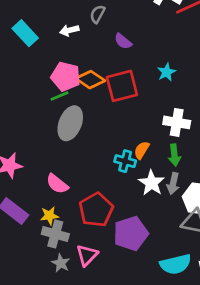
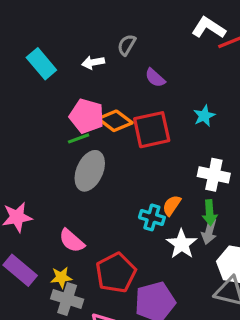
gray arrow: (173, 183) -> (209, 231), moved

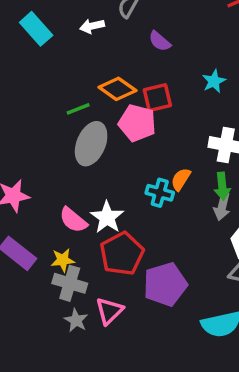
pink pentagon: (87, 116) -> (137, 123), moved
red square: (152, 130) -> (157, 98), size x0.7
white star: (182, 244) -> (107, 217), moved

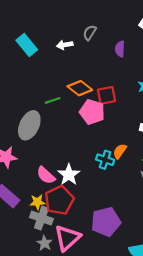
purple semicircle: (160, 41) -> (120, 49), moved, turned 49
gray ellipse: (91, 144) -> (29, 125), moved
red pentagon: (122, 254) -> (59, 200), moved
pink triangle: (109, 311) -> (67, 238), size x1.4

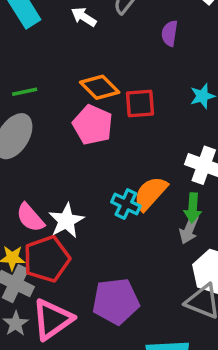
white arrow: (65, 45) -> (84, 17), turned 35
green line: (53, 100) -> (25, 92), moved
pink pentagon: (92, 112) -> (93, 125), moved
orange semicircle: (120, 151) -> (150, 193), size x1.5

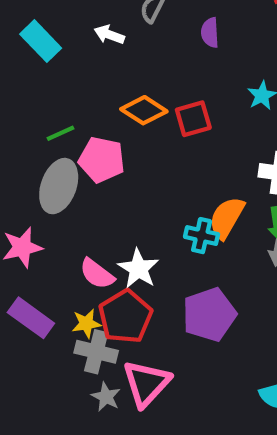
pink pentagon: (93, 125) -> (102, 160), moved
purple pentagon: (116, 301) -> (209, 314), moved

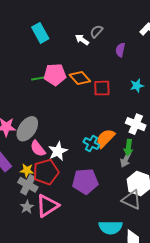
white arrow: (109, 35) -> (82, 40), moved
pink pentagon: (102, 160) -> (55, 75), moved, turned -30
gray ellipse: (59, 186) -> (27, 129), moved

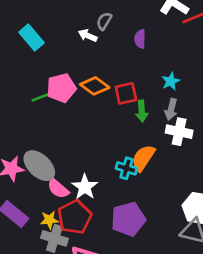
gray ellipse: (27, 129) -> (39, 166), turned -70
green arrow: (128, 148) -> (142, 111), moved
gray arrow: (126, 159) -> (171, 109), moved

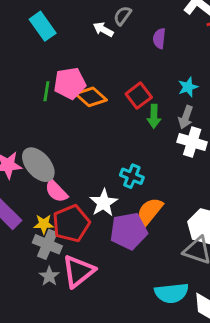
orange diamond: (95, 86) -> (91, 97), moved
red square: (126, 93) -> (139, 96), turned -30
green line: (40, 97) -> (46, 91), turned -66
orange semicircle: (143, 158) -> (149, 211), moved
white star: (85, 187) -> (104, 203), moved

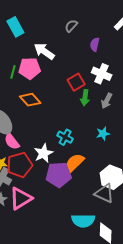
white arrow: (103, 29) -> (44, 51), moved, size x1.5
cyan star: (188, 87) -> (103, 134), moved
orange diamond: (91, 97) -> (30, 100), moved
white cross: (192, 142) -> (102, 74), moved

